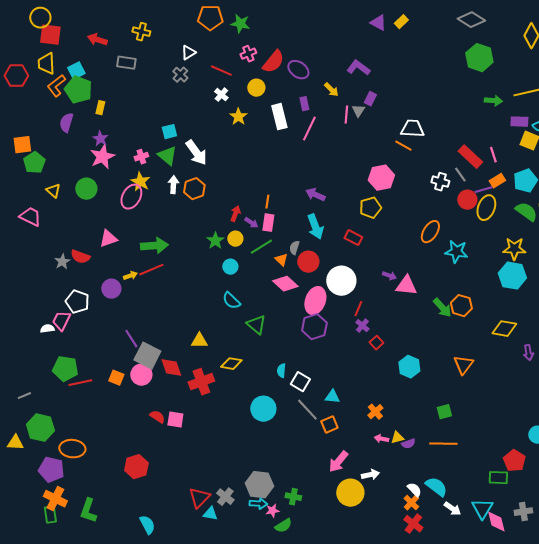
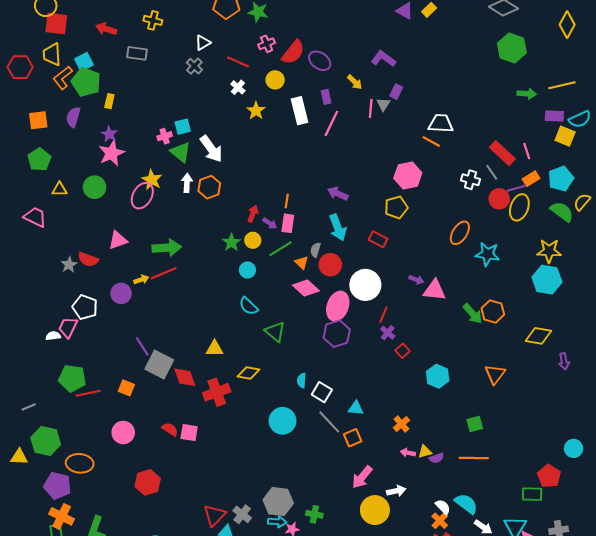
orange square: (22, 145) -> (38, 120), moved
pink cross: (141, 157) -> (165, 136), moved
yellow triangle: (53, 191) -> (59, 189), turned -42
pink circle: (141, 375) -> (123, 433), moved

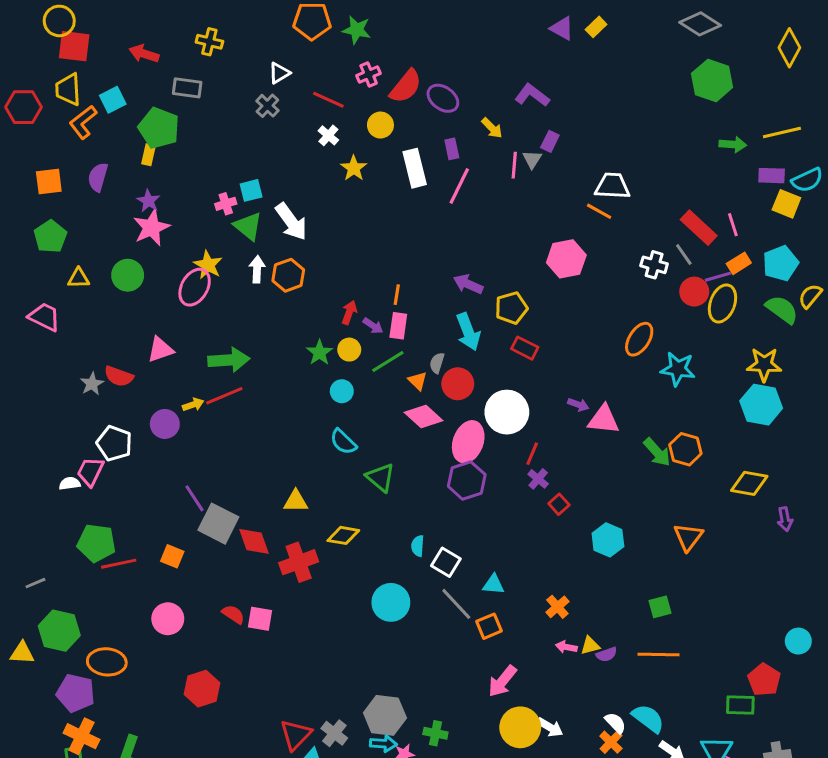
green pentagon: (86, 82) -> (159, 128), moved
yellow pentagon: (396, 207) -> (511, 308), moved
white arrow: (396, 491) -> (550, 727), moved, turned 42

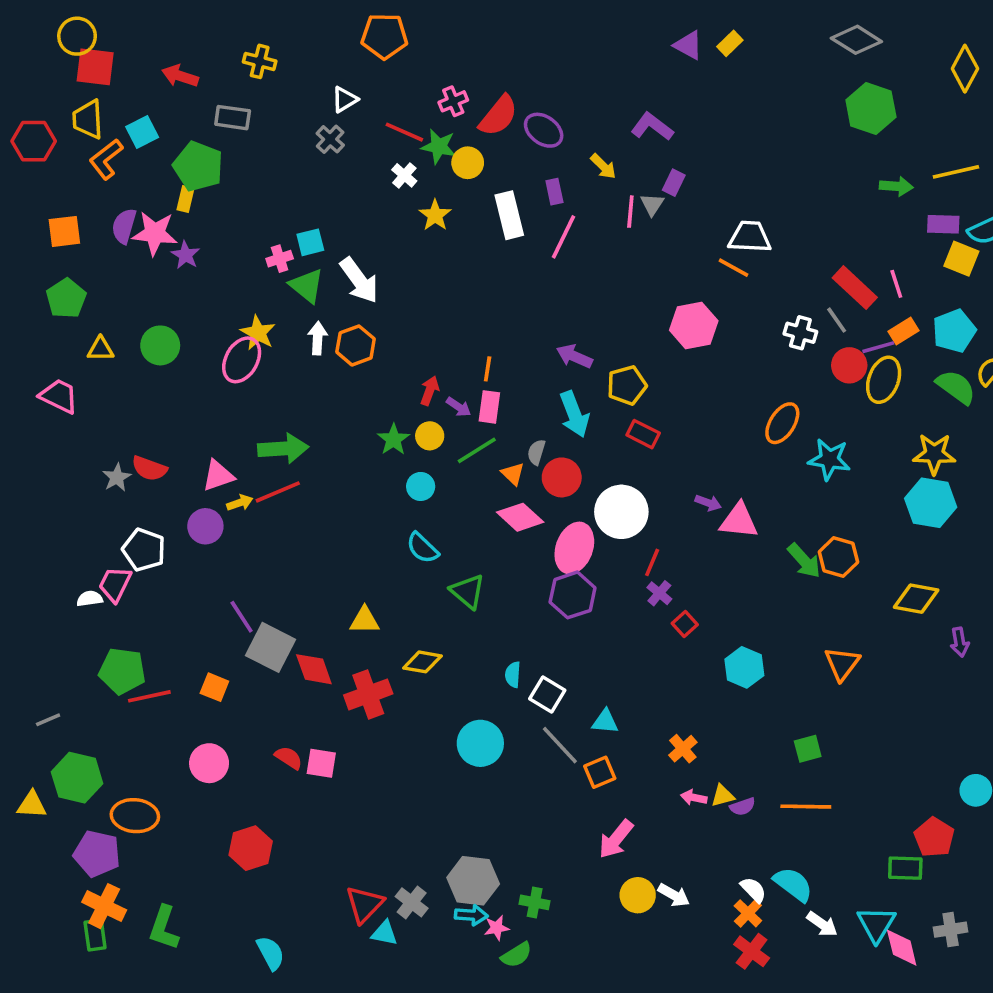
green star: (357, 30) -> (439, 146), moved
pink star: (151, 228) -> (155, 233), moved, turned 30
pink triangle: (160, 350) -> (218, 476), moved
yellow circle: (520, 727) -> (638, 895), size x0.7

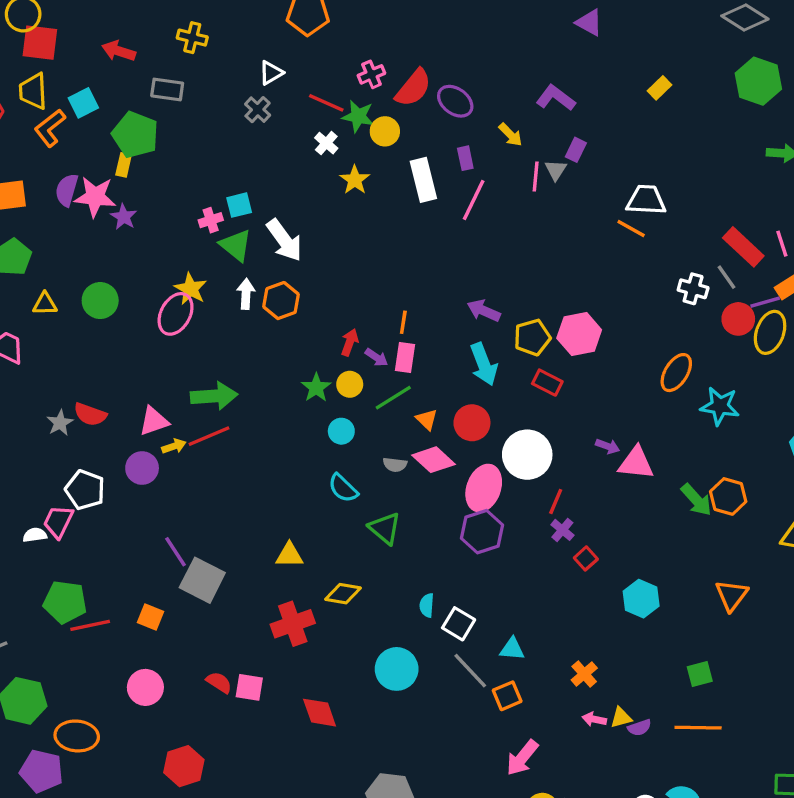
yellow rectangle: (730, 43) -> (660, 88), moved
pink hexagon: (694, 326) -> (579, 334), moved
gray semicircle: (536, 452) -> (395, 465), moved, turned -100
red diamond: (314, 669) -> (320, 713), moved

